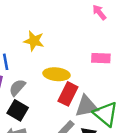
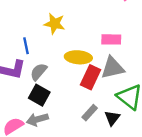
pink rectangle: (101, 58) -> (111, 39), moved
gray triangle: (86, 106) -> (112, 68), moved

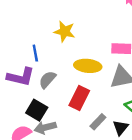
red rectangle: (90, 77) -> (79, 98), moved
black square: (39, 95) -> (37, 110), moved

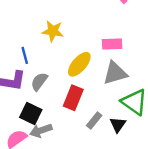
yellow ellipse: (88, 66) -> (79, 64), turned -50

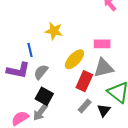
red rectangle: (73, 98) -> (84, 81), moved
black square: (31, 114) -> (44, 96), moved
gray arrow: (41, 131) -> (40, 112), turned -36

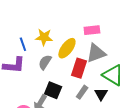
yellow star: (54, 31) -> (44, 37), moved
gray semicircle: (41, 72) -> (45, 62), moved
black square: (44, 96) -> (53, 90), moved

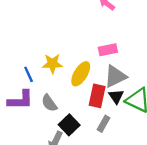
gray semicircle: (45, 62) -> (49, 103), moved, turned -63
black square: (53, 90) -> (69, 125), turned 30
black triangle: (101, 94) -> (116, 96), moved

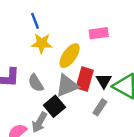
blue line: (29, 74) -> (35, 21), moved
gray triangle: (115, 76) -> (67, 86), moved
gray rectangle: (103, 124) -> (100, 107), moved

